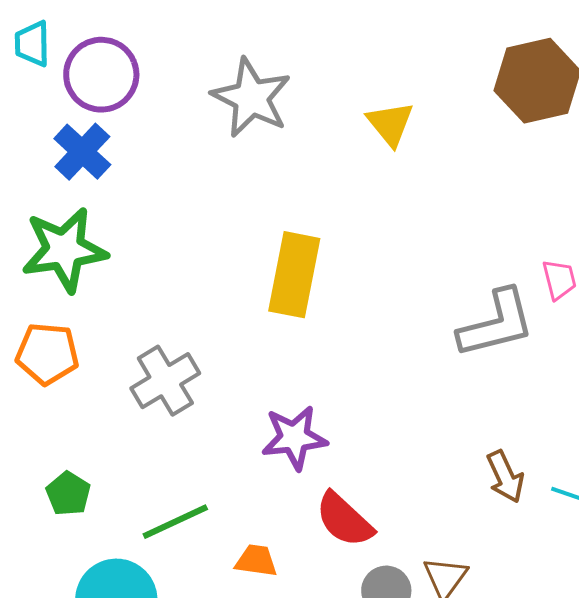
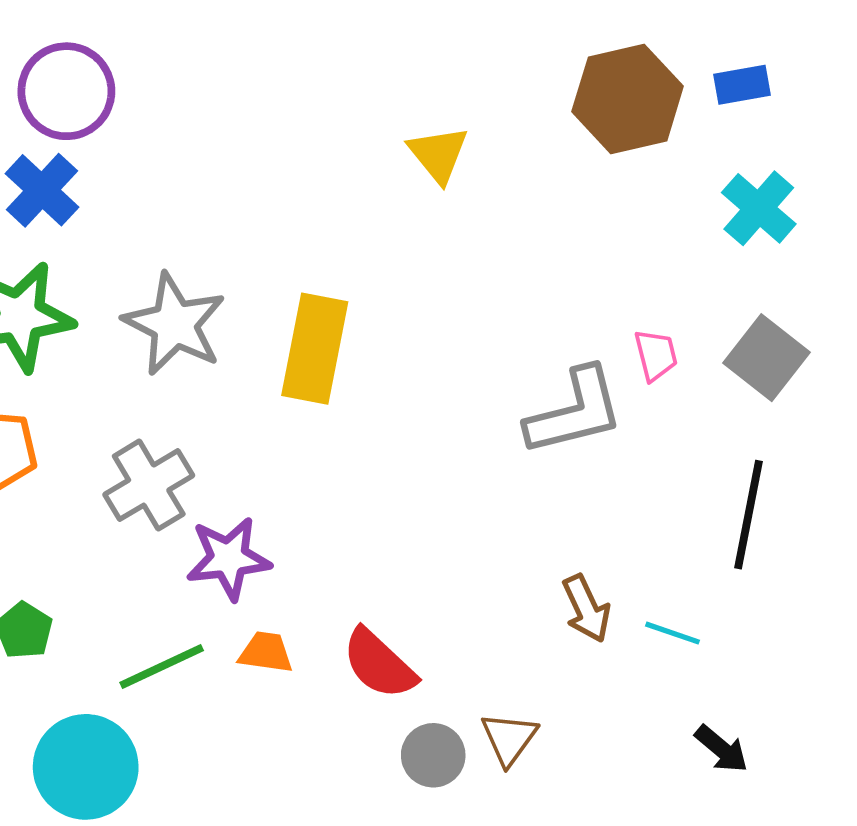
gray star: (251, 98) -> (174, 324), moved
purple star: (294, 438) -> (229, 558), moved
orange trapezoid: (256, 561) -> (266, 652), moved

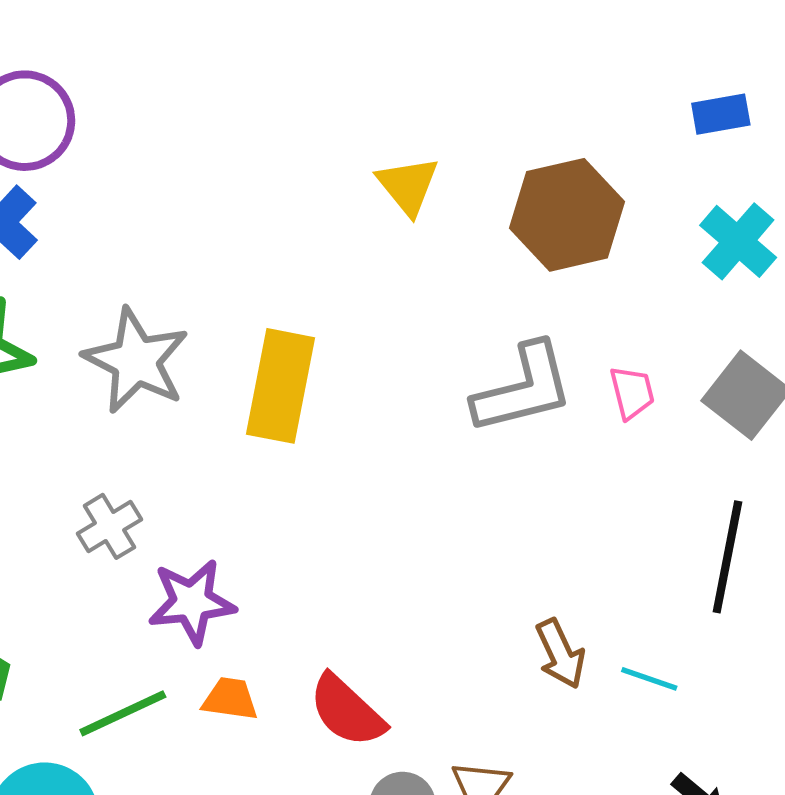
brown hexagon: (628, 99) -> (567, 215), moved
gray L-shape: (575, 412) -> (523, 389), moved
gray cross: (149, 485) -> (110, 526), size x0.7

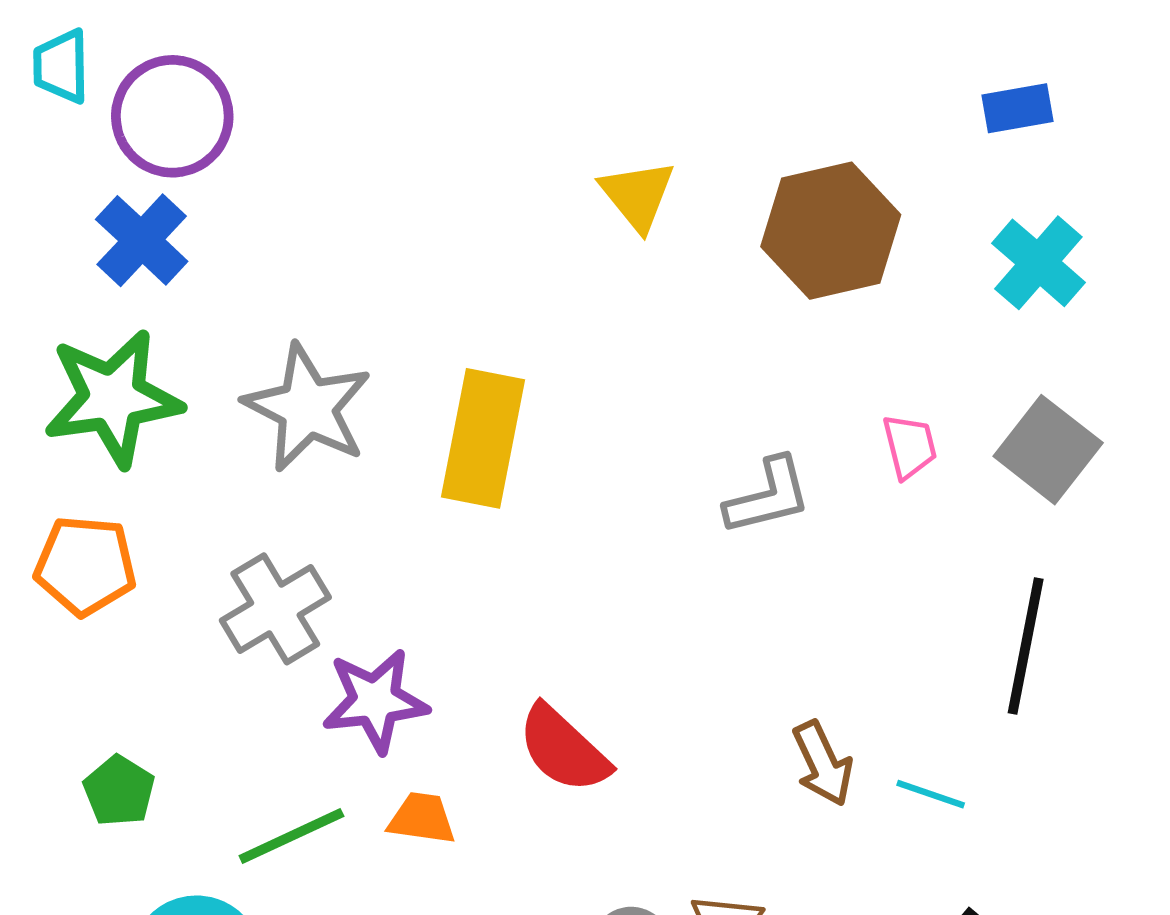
gray L-shape: (523, 389) -> (768, 496), moved, size x0.7
gray cross: (110, 526) -> (275, 609), size x1.4
red semicircle: (347, 711) -> (564, 749), moved

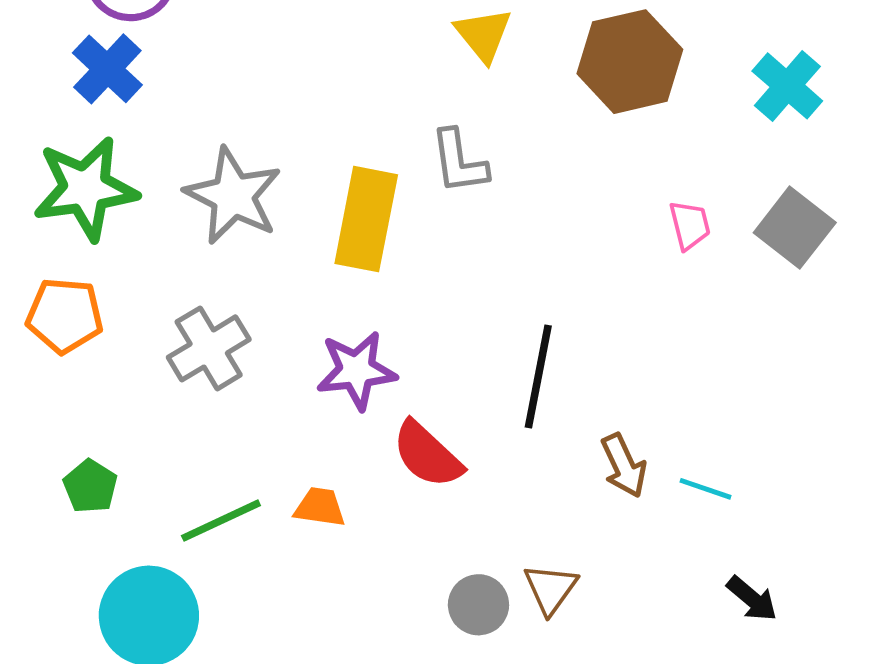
gray L-shape: (768, 496) -> (459, 162), moved, turned 96
black line: (1026, 646) -> (538, 377), moved
purple star: (375, 701) -> (356, 370), moved

